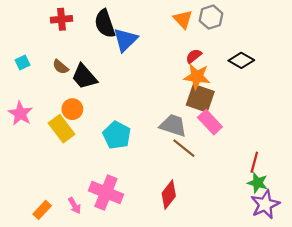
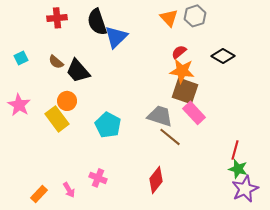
pink cross: (106, 193) -> (98, 178), size x0.6

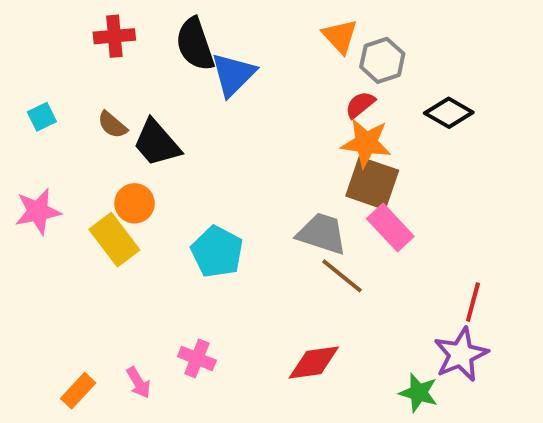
gray hexagon: (195, 16) -> (382, 60), moved
pink star: (19, 105) -> (38, 211), turned 30
green star: (238, 169) -> (419, 393), moved
red diamond: (156, 180) -> (314, 362), turned 44
purple star: (245, 189) -> (461, 354), moved

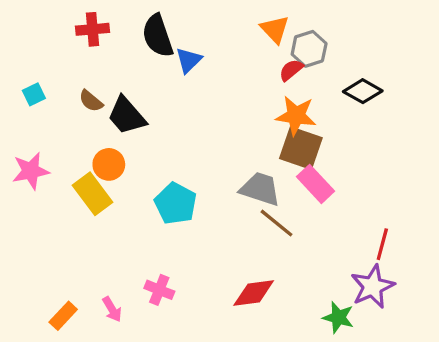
blue triangle: (233, 74) -> (189, 60), size x0.7
red semicircle: (360, 105) -> (291, 70), moved

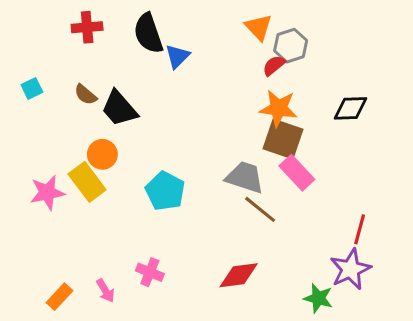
black diamond: (363, 91) -> (350, 108), moved, turned -32
pink star: (31, 171) -> (47, 193), moved

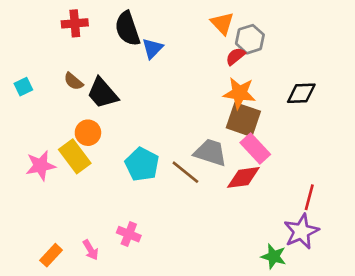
cyan square: (32, 88) -> (23, 87), moved
brown line: (260, 209) -> (185, 172), moved
red diamond: (239, 275) -> (243, 177), moved

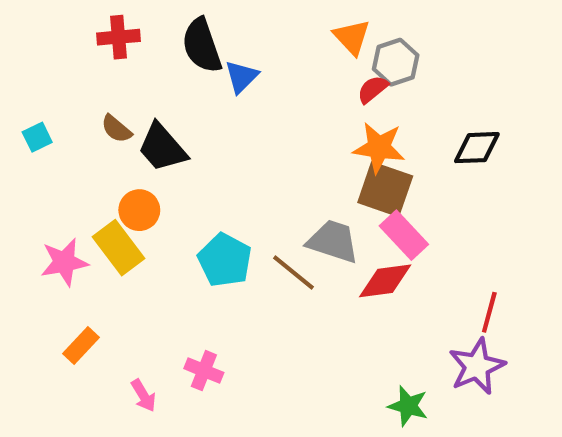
orange rectangle: (51, 255) -> (81, 346), moved
green star: (274, 256) -> (408, 406), moved

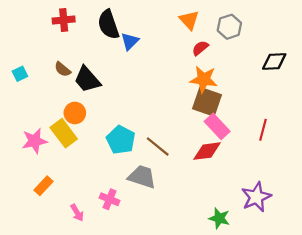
gray hexagon: (396, 62) -> (229, 27), moved
black diamond: (477, 148) -> (274, 61), moved
gray trapezoid: (333, 241) -> (142, 177), moved
red line: (489, 312) -> (263, 130), moved

